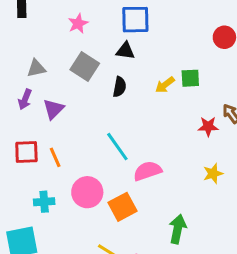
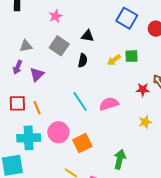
blue square: (135, 20) -> (127, 18), moved, turned 30
pink semicircle: (147, 171) -> (109, 104), moved
cyan cross: (44, 202) -> (29, 138), size x1.6

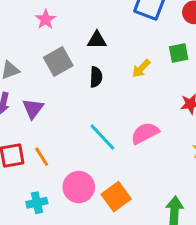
gray square: (59, 46) -> (58, 61), turned 36
green square: (132, 56) -> (179, 53), moved
cyan cross: (29, 138) -> (37, 203), size x0.6

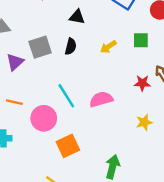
gray square: (58, 61) -> (40, 47), moved
orange line: (42, 157) -> (14, 102), turned -56
pink circle: (79, 187) -> (44, 118), moved

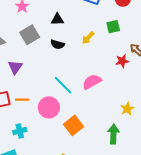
black semicircle: (71, 46) -> (58, 44), turned 104
gray square: (40, 47) -> (30, 35), moved
yellow star: (144, 122) -> (127, 109), moved

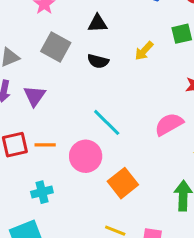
gray square: (30, 35) -> (56, 47), turned -30
pink semicircle: (92, 82) -> (169, 124), moved

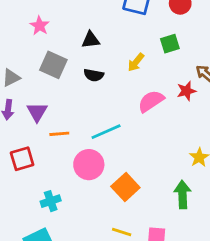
cyan line: (107, 122) -> (106, 132), turned -64
pink semicircle: (169, 124) -> (151, 101), moved
orange line: (45, 145) -> (59, 134), moved

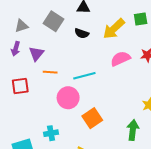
yellow arrow: (136, 62) -> (114, 29), size x1.6
cyan cross: (51, 201) -> (51, 133), moved

